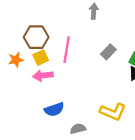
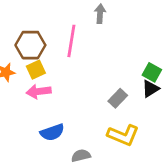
pink line: (67, 50) -> (71, 41), moved
gray rectangle: (108, 52) -> (118, 98), moved

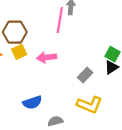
pink line: (71, 41) -> (60, 20), moved
pink arrow: (39, 91) -> (47, 57), moved

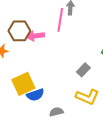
yellow square: (19, 52) -> (23, 84), moved, size x1.6
pink arrow: (47, 57) -> (35, 36), moved

